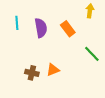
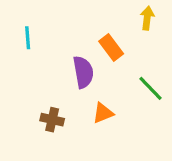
purple semicircle: (41, 28) -> (83, 72), moved
orange triangle: (53, 70) -> (103, 113), moved

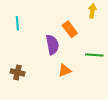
green line: (150, 88) -> (94, 55), turned -42
brown cross: (52, 120) -> (17, 72), moved

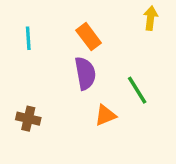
orange rectangle: (70, 29) -> (89, 37), moved
green line: (94, 55) -> (137, 90), moved, turned 54

